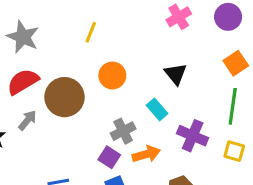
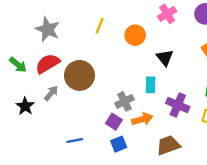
orange circle: (112, 75) -> (135, 35), moved
cyan rectangle: (157, 109) -> (151, 85), turned 42

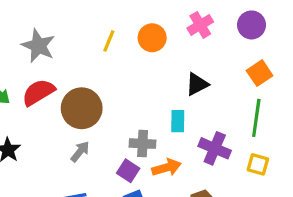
orange circle: (135, 35) -> (152, 38), moved
black triangle: (165, 58) -> (197, 84), turned 42
gray arrow: (51, 93) -> (80, 152), moved
gray cross: (124, 101) -> (143, 144), turned 30

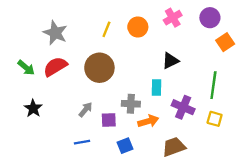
orange square: (260, 73) -> (225, 42), moved
brown circle: (82, 108) -> (99, 68), moved
purple square: (128, 171) -> (109, 120), moved, turned -35

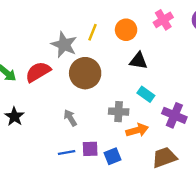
gray star: (55, 33) -> (64, 45), moved
black triangle: (170, 61) -> (138, 61), moved, turned 36
cyan rectangle: (156, 87) -> (146, 94), turned -56
gray arrow: (85, 110) -> (70, 118), turned -70
purple square: (109, 120) -> (90, 149), moved

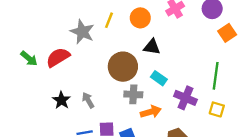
brown circle: (85, 73) -> (123, 67), moved
black star: (14, 117) -> (61, 100), moved

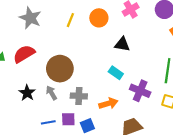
gray star: (82, 32) -> (30, 18), moved
black triangle: (152, 47) -> (122, 44), moved
brown circle: (123, 67) -> (60, 69), moved
gray cross: (133, 94) -> (79, 96), moved

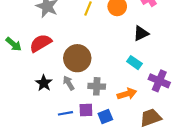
black triangle: (122, 44) -> (141, 33), turned -35

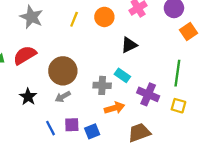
gray arrow: (69, 83) -> (63, 97), moved, turned -88
gray cross: (97, 86) -> (102, 85), moved
blue line: (65, 113) -> (51, 128), turned 72

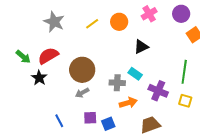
yellow line: (74, 19) -> (92, 24), turned 32
black star: (28, 97) -> (39, 78), moved
blue line: (51, 128) -> (59, 121), moved

